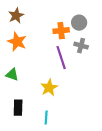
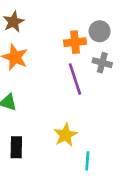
yellow star: (49, 88) -> (65, 135), moved
cyan line: (46, 118) -> (87, 161), moved

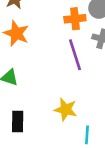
yellow star: (65, 135) -> (66, 109), turned -30

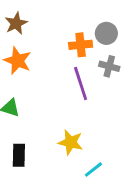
cyan line: (87, 135) -> (93, 170), turned 48

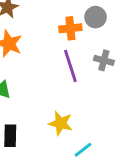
gray cross: (109, 66) -> (104, 60), moved

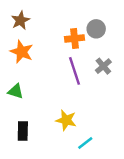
gray cross: (104, 60) -> (103, 66), turned 35

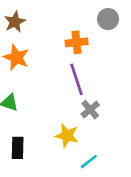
gray circle: (96, 29) -> (108, 19), moved
gray cross: (103, 66) -> (90, 110), moved

